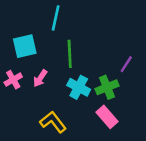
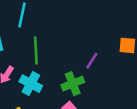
cyan cross: (79, 87) -> (31, 84), moved

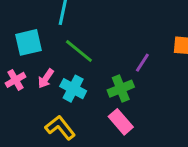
green line: (36, 51) -> (79, 51), turned -48

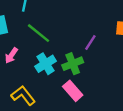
cyan cross: (73, 89) -> (46, 64), moved, turned 30

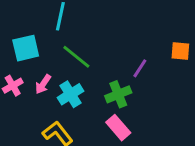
cyan cross: (46, 64) -> (71, 94), moved

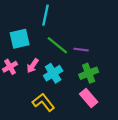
purple line: (140, 68) -> (81, 50), moved, turned 64

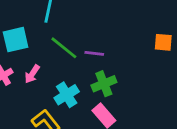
cyan cross: (53, 73) -> (67, 95), moved

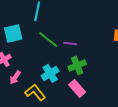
pink arrow: (32, 74) -> (15, 77), moved

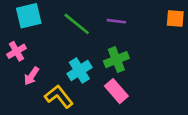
purple line: (70, 43) -> (116, 21), moved

